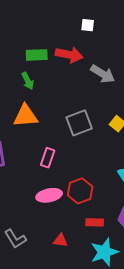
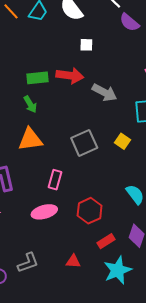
pink ellipse: (49, 195) -> (44, 212), moved
red rectangle: (95, 222) -> (106, 241), turned -30
gray L-shape: (15, 239) -> (28, 263), turned -75

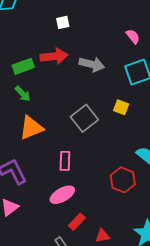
red hexagon: (90, 211) -> (123, 180), moved
red rectangle: (106, 241) -> (77, 222), moved

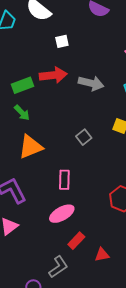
gray square: (84, 118) -> (84, 137), size x0.6

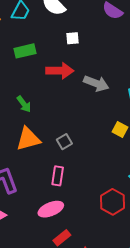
green rectangle: (23, 85) -> (25, 51), moved
gray square: (84, 137) -> (64, 142), moved

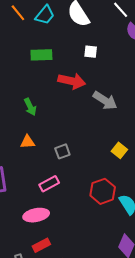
orange triangle: (28, 139) -> (28, 142), size x0.6
pink rectangle: (58, 176) -> (49, 184), turned 42
red hexagon: (113, 202) -> (103, 191), moved

